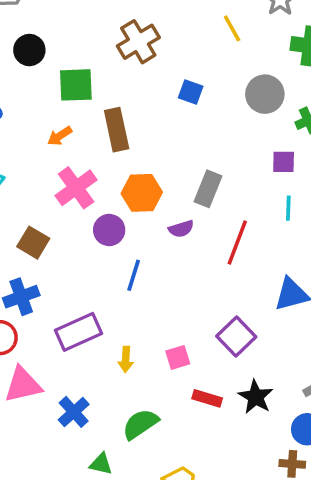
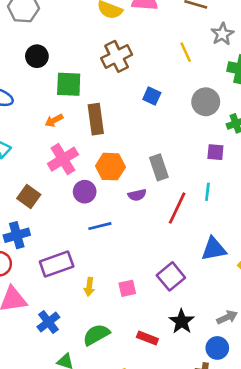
gray rectangle: (208, 189) -> (159, 167), turned -45
cyan line: (288, 208) -> (207, 192), moved
blue line: (134, 275) -> (100, 226), turned 55
red rectangle: (207, 398) -> (147, 338), moved

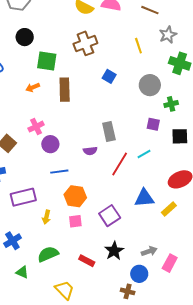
pink cross: (63, 159) -> (36, 127), moved, size x0.7
orange hexagon: (110, 167) -> (75, 196), moved
cyan line: (207, 192) -> (144, 154), turned 48

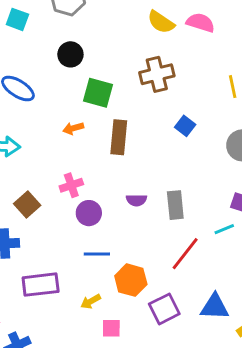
purple semicircle: (90, 151) -> (136, 200), moved
cyan line: (144, 154) -> (224, 229), moved
orange hexagon: (75, 196) -> (131, 280), moved
purple square: (110, 216) -> (164, 309), moved
yellow arrow: (46, 217) -> (91, 301), moved, turned 40

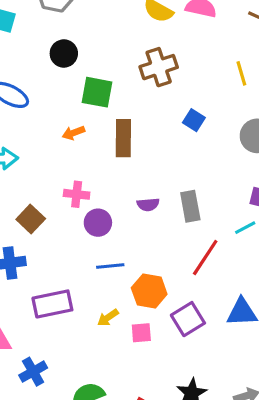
pink cross: (71, 185) -> (77, 194), turned 30
pink square: (111, 328) -> (141, 333), moved

